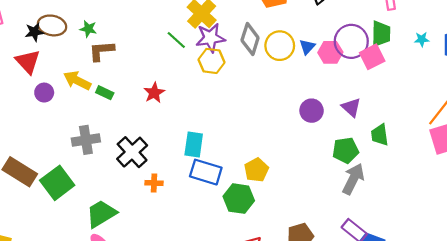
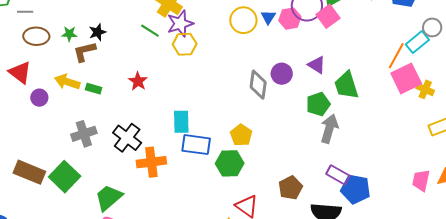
black star: (34, 32) -> (97, 32), moved
gray diamond: (250, 39) -> (258, 85), moved
green trapezoid: (380, 135) -> (346, 85), size x1.4
orange cross: (154, 183) -> (151, 162), size x1.8

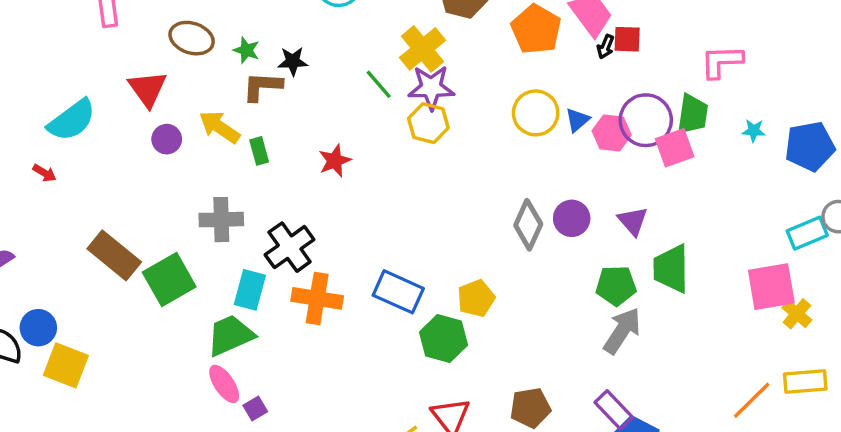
orange line: (396, 56) -> (752, 400), moved
green rectangle: (94, 89) -> (259, 151), turned 42
cyan rectangle: (181, 122) -> (250, 290), moved

